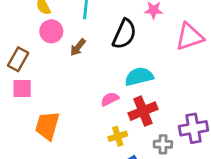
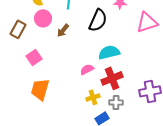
brown rectangle: (18, 59) -> (18, 29), moved
pink square: (22, 88) -> (34, 57), moved, turned -35
gray cross: (163, 144) -> (116, 102), moved

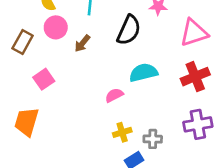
red cross: (112, 78) -> (195, 77), moved
orange trapezoid: (40, 89) -> (27, 122), moved

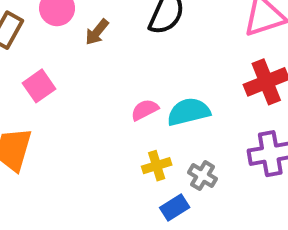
cyan semicircle: (143, 73) -> (189, 112), moved
gray cross: (153, 139) -> (202, 176), turned 30

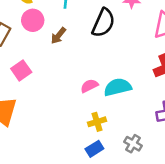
gray cross: (202, 176) -> (133, 144), moved
blue rectangle: (175, 207) -> (94, 149), moved

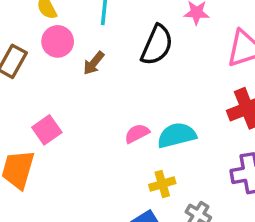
pink square: (21, 70) -> (47, 130), moved
yellow cross: (97, 122) -> (162, 184), moved

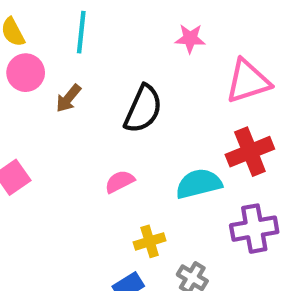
black semicircle: (157, 45) -> (143, 109), moved
cyan semicircle: (177, 135) -> (199, 184), moved

